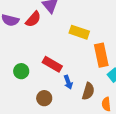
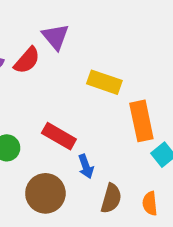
brown semicircle: (88, 91) -> (111, 198), moved
brown circle: (44, 98) -> (45, 193), size x1.5

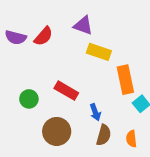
purple triangle: (56, 37) -> (83, 25), moved, turned -30
blue arrow: (86, 166) -> (95, 112), moved

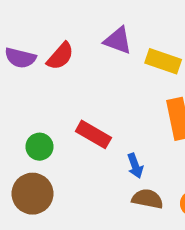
yellow rectangle: (99, 52) -> (163, 61), moved
brown circle: (57, 131) -> (33, 194), moved
brown semicircle: (104, 135) -> (147, 199), turned -95

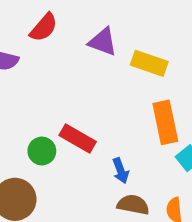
red semicircle: (60, 56) -> (44, 27), moved
green circle: (39, 147) -> (42, 151), moved

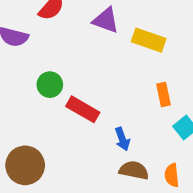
orange rectangle: (165, 122) -> (164, 95), size x0.6
green circle: (42, 151) -> (50, 85), moved

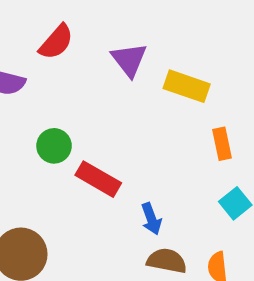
purple triangle: (106, 20) -> (129, 60), turned 32
orange rectangle: (164, 95) -> (222, 144), moved

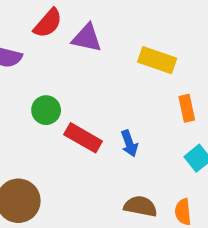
purple triangle: (129, 60) -> (87, 38), moved, turned -40
blue arrow: (151, 219) -> (129, 143), moved

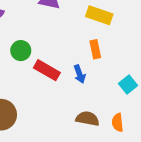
orange rectangle: (187, 108) -> (95, 49), moved

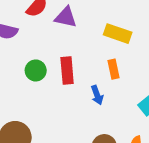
red rectangle: (47, 70) -> (67, 70), moved, turned 55

